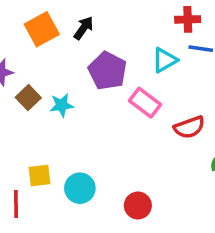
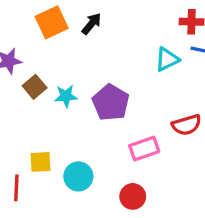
purple pentagon: (108, 71) -> (111, 103), moved
pink rectangle: (145, 103) -> (144, 149), moved, turned -60

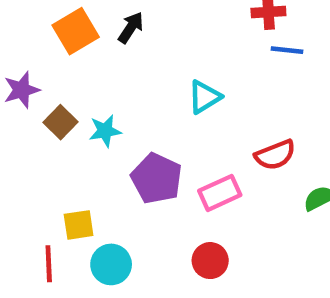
cyan triangle: (167, 59) -> (204, 97), moved
purple pentagon: (111, 103) -> (156, 178), moved
cyan circle: (78, 176) -> (111, 264), moved

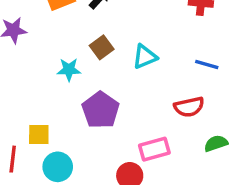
blue line: (287, 50) -> (207, 64), moved
brown square: (61, 122) -> (102, 47), moved
pink rectangle: (220, 193) -> (154, 149), moved

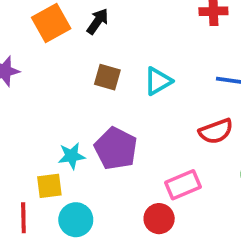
brown square: (102, 47) -> (107, 77), turned -30
cyan star: (69, 70) -> (72, 156), moved

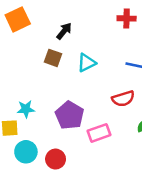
black arrow: (98, 21) -> (64, 31), moved
purple pentagon: (116, 148) -> (70, 115), moved
red circle: (159, 219) -> (56, 159), moved

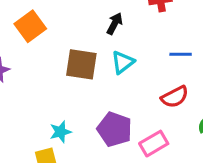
black arrow: (64, 31) -> (115, 24), moved
brown square: (53, 58) -> (81, 64), size x1.5

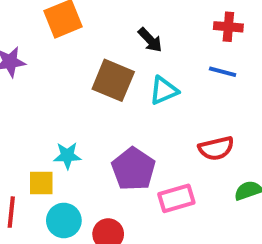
black arrow: (115, 24) -> (150, 40), moved, turned 95
blue line: (181, 54) -> (223, 72), moved

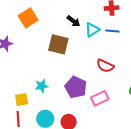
cyan triangle: (164, 91) -> (92, 30), moved
red semicircle: (216, 148) -> (105, 66), moved, turned 48
yellow square: (41, 183) -> (22, 100), moved

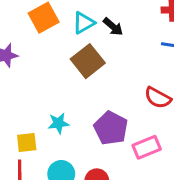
cyan triangle: (92, 30) -> (84, 23), moved
brown square: (58, 44) -> (88, 61), turned 35

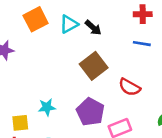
brown square: (88, 61) -> (94, 66), moved

